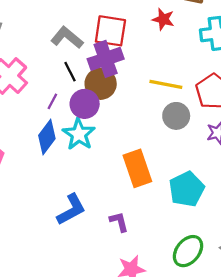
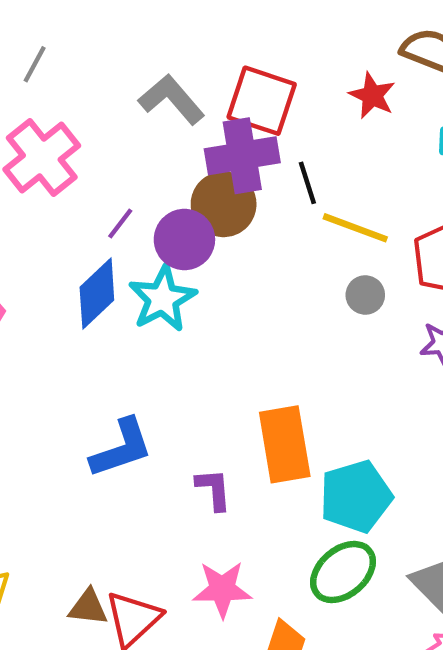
black line: (70, 72) -> (307, 183), moved
gray circle: (176, 116) -> (365, 295), size x0.7
orange rectangle: (137, 168) -> (285, 444), moved
cyan pentagon: (187, 189) -> (356, 496), moved

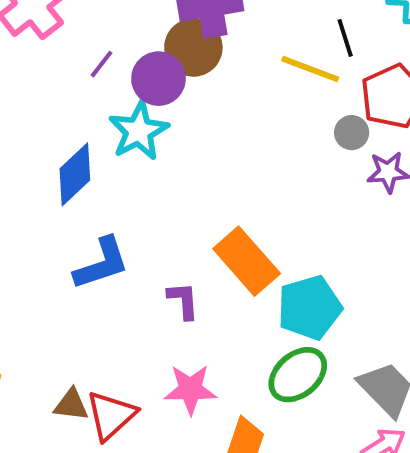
black line: (307, 183) -> (345, 38), moved
blue diamond: (97, 294) -> (75, 174), moved
gray circle: (365, 295) -> (352, 133), moved
orange rectangle: (285, 444) -> (247, 261), turned -32

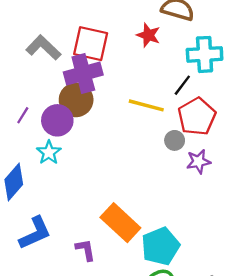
black line: (345, 38) -> (182, 85), moved, turned 60
cyan star: (139, 131) -> (49, 152), size x0.7

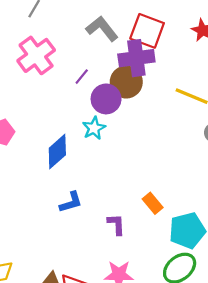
purple line: (23, 115) -> (82, 77), moved
orange rectangle: (120, 223) -> (153, 203), size x0.6
blue L-shape: (35, 233) -> (71, 202), size x0.7

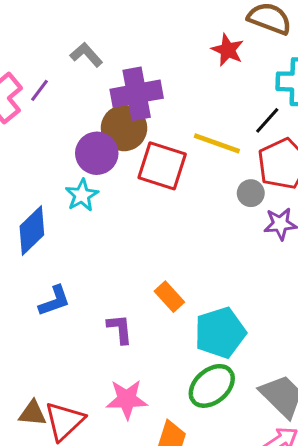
gray L-shape: (102, 29) -> (86, 55), size x0.7
red square: (147, 31) -> (162, 166), moved
purple line: (82, 77) -> (39, 90), moved

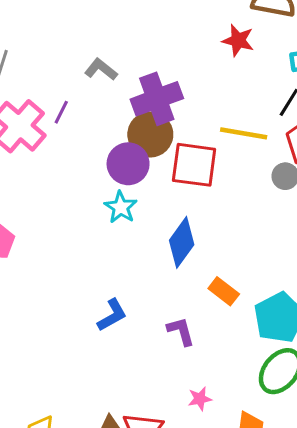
blue diamond: (32, 231) -> (182, 242), moved
pink star: (127, 399) -> (200, 399), size x0.6

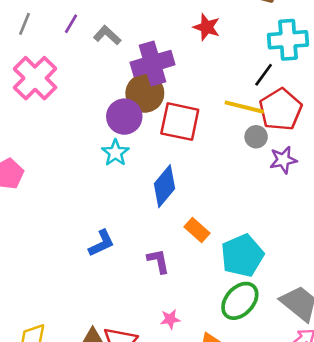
red star: (238, 40) -> (207, 27), moved
purple line: (61, 112) -> (71, 24), moved
yellow line: (244, 133) -> (244, 107), moved

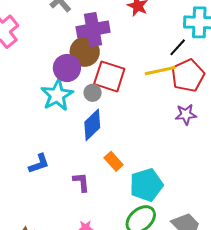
yellow line: (244, 107) -> (160, 71), turned -32
gray circle: (256, 137) -> (93, 93), moved
cyan star: (115, 153) -> (57, 95), size x1.5

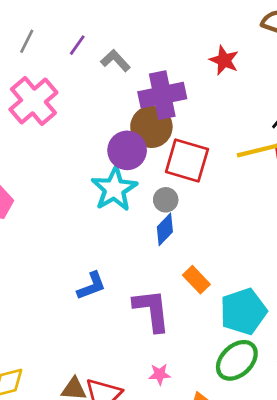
gray circle: (93, 93) -> (166, 200), moved
blue diamond: (92, 125) -> (165, 229), size x0.7
purple L-shape: (81, 182) -> (152, 310), size x1.6

